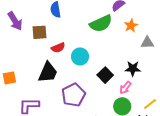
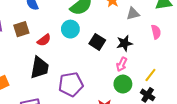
cyan circle: (80, 56) -> (70, 29), moved
black square: (105, 75) -> (97, 42), moved
purple pentagon: (73, 95) -> (71, 84), turned 30

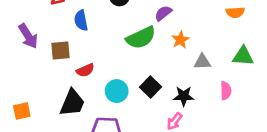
cyan circle: (70, 29) -> (117, 91), moved

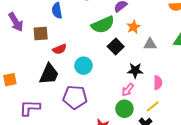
black square: (151, 87) -> (116, 46), moved
pink semicircle: (226, 91) -> (158, 83), moved

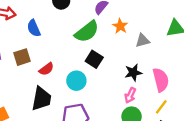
black square: (116, 46) -> (94, 59), moved
pink semicircle: (158, 83) -> (161, 80), size x1.5

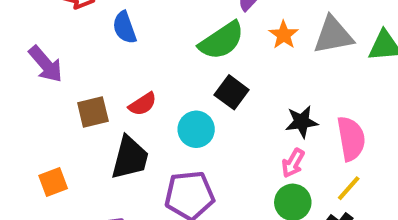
gray triangle: (143, 40) -> (333, 35), moved, size x1.5
brown square: (22, 57) -> (93, 112), moved

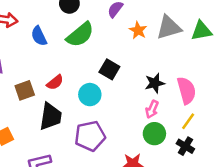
green semicircle: (222, 41) -> (80, 35), moved

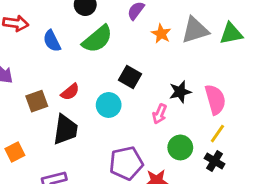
pink arrow: (152, 109) -> (160, 114), moved
purple pentagon: (90, 136) -> (126, 163), moved

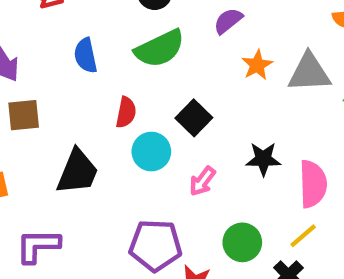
blue semicircle: (52, 41) -> (86, 55), moved
red semicircle: (70, 92) -> (126, 112), moved, turned -54
brown square: (37, 101) -> (24, 115), moved
pink arrow: (160, 114) -> (202, 181), moved

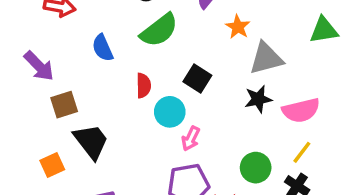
gray triangle: (309, 73) -> (266, 58), moved
black trapezoid: (77, 172) -> (91, 141), moved, turned -48
pink arrow: (202, 181) -> (191, 139), moved
pink semicircle: (313, 184) -> (301, 110), turned 90

